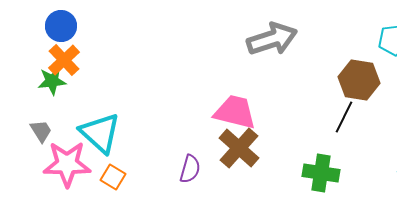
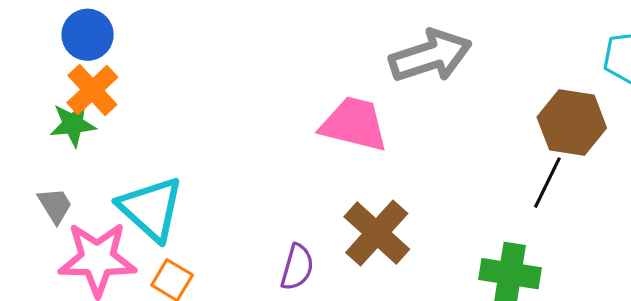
pink trapezoid: (235, 112) -> (354, 124), moved

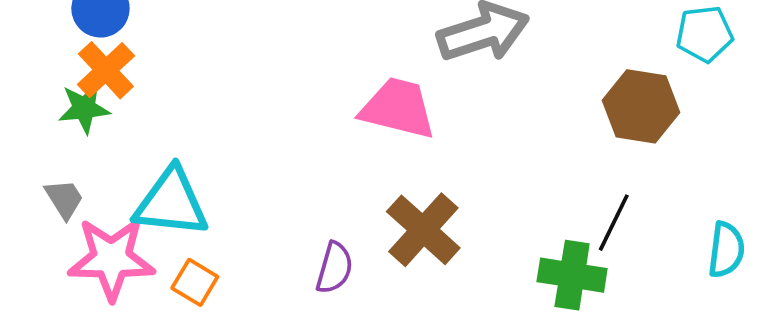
black line: (547, 183) -> (614, 223), moved
cyan triangle: (151, 209) -> (171, 203), turned -36

